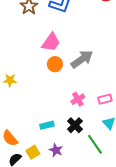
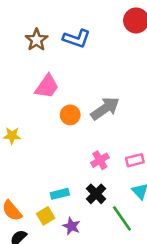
pink trapezoid: (51, 42) -> (47, 86), moved
yellow square: (33, 152) -> (46, 216), moved

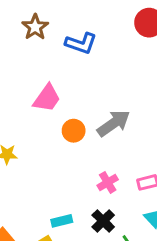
brown star: (37, 40) -> (35, 27), moved

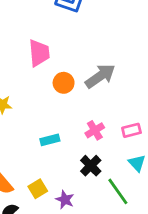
pink trapezoid: (47, 98) -> (39, 53), turned -40
cyan rectangle: (62, 221) -> (50, 140), moved

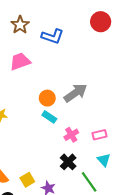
pink trapezoid: (39, 53) -> (20, 61), moved, turned -105
cyan rectangle: (50, 140) -> (49, 117), moved, turned 48

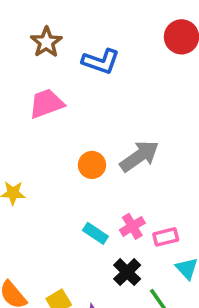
cyan rectangle: (49, 117) -> (95, 233), moved
pink rectangle: (100, 135) -> (166, 237), moved

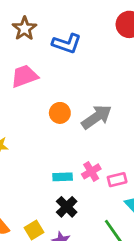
orange circle: (92, 165) -> (60, 113), moved
cyan rectangle: (95, 233) -> (63, 177), turned -36
black cross: (127, 272) -> (67, 207), moved

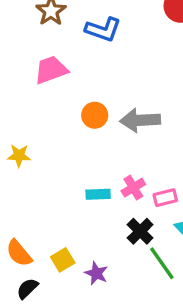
gray arrow: (97, 117) -> (140, 120), turned -148
black cross: (67, 207) -> (140, 231), moved

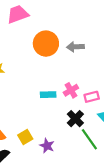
orange circle: (95, 115) -> (46, 44), size x1.5
gray arrow: (140, 120) -> (75, 47), size x0.7

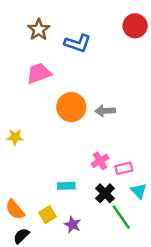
cyan rectangle: (48, 95) -> (66, 186), moved

